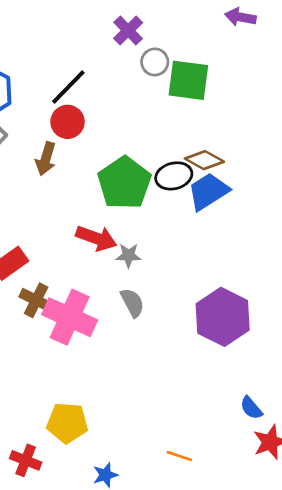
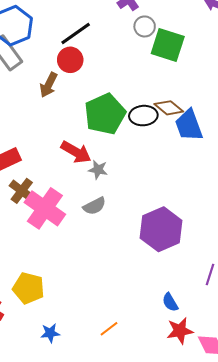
blue trapezoid: (208, 191) -> (189, 125), moved, turned -88
gray semicircle: (132, 303) -> (95, 206), turned 80
orange line: (179, 456) -> (109, 329), turned -66

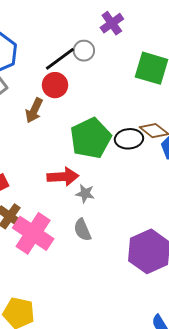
gray circle: (145, 26) -> (84, 51), moved
red arrow: (76, 152) -> (63, 177), turned -32
gray semicircle: (95, 206) -> (82, 230), turned 95

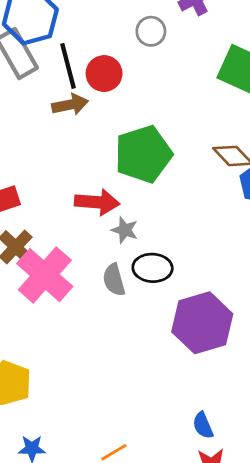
black line: (60, 59) -> (68, 66), moved, turned -76
brown arrow: (34, 110) -> (70, 105), turned -135
black ellipse: (129, 139) -> (153, 268), moved

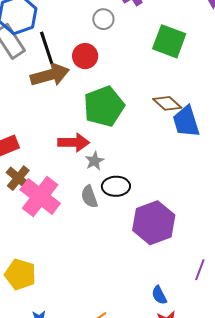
red circle: (104, 74) -> (85, 56), moved
brown arrow: (70, 105) -> (50, 75), size x1.5
gray star: (125, 230) -> (95, 161), turned 30

